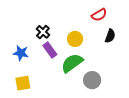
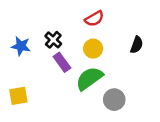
red semicircle: (99, 15) -> (94, 19), moved
blue star: (21, 53) -> (21, 46), moved
yellow square: (23, 83) -> (18, 96), moved

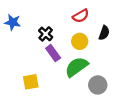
black semicircle: (137, 45) -> (104, 33), moved
blue star: (21, 46) -> (13, 22), moved
yellow square: (18, 96) -> (31, 82), moved

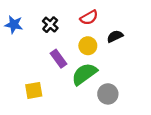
black semicircle: (104, 33) -> (115, 36), turned -136
black cross: (46, 34) -> (50, 25), moved

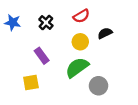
purple rectangle: (58, 59) -> (42, 56), moved

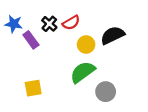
red semicircle: (81, 16) -> (71, 23), moved
black semicircle: (105, 33) -> (113, 35), size x1.5
purple rectangle: (42, 56) -> (31, 40), moved

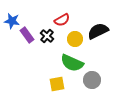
black cross: (49, 24) -> (47, 36), moved
green semicircle: (83, 72) -> (72, 63), turned -120
yellow square: (33, 88) -> (57, 84), moved

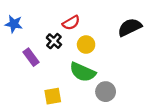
black semicircle: (98, 31) -> (130, 27), moved
purple rectangle: (27, 35) -> (31, 57), moved
yellow square: (57, 84) -> (53, 96), moved

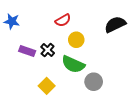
black cross: (54, 41) -> (48, 50), moved
purple rectangle: (31, 57) -> (27, 51), turned -35
yellow square: (53, 96) -> (47, 86), turned -35

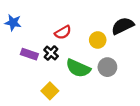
red semicircle: (63, 20) -> (63, 32), moved
yellow circle: (76, 40) -> (98, 40), moved
gray circle: (94, 82) -> (107, 67), moved

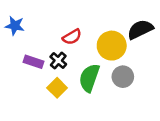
yellow circle: (98, 40) -> (112, 46), size x1.5
green semicircle: (78, 68) -> (89, 78), turned 85
yellow square: (50, 91) -> (57, 88), moved

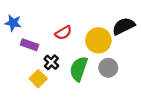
black cross: (58, 60) -> (51, 62), moved
purple rectangle: (33, 62) -> (29, 45), moved
yellow square: (57, 88) -> (38, 79), moved

